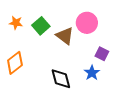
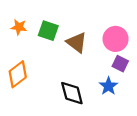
pink circle: (87, 23) -> (116, 39), moved
green square: (41, 26) -> (48, 31), turned -30

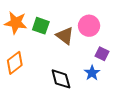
orange star: (19, 27) -> (16, 23), size x1.6
pink circle: (116, 39) -> (89, 26), moved

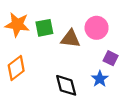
green square: (41, 26) -> (44, 28), turned -30
brown triangle: (65, 36) -> (70, 39), turned -30

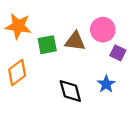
green square: (44, 28) -> (47, 45), moved
purple square: (111, 58) -> (118, 53), moved

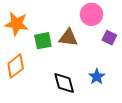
pink circle: (103, 30) -> (91, 14), moved
purple square: (118, 53) -> (109, 38), moved

